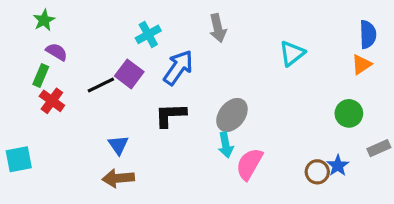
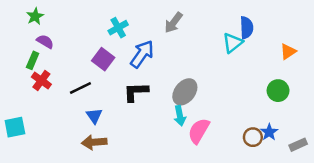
gray arrow: (218, 28) -> (174, 23), turned 50
blue semicircle: (368, 34) -> (247, 28), moved
black line: (101, 85) -> (80, 88), moved
gray rectangle: (379, 148) -> (298, 145), moved

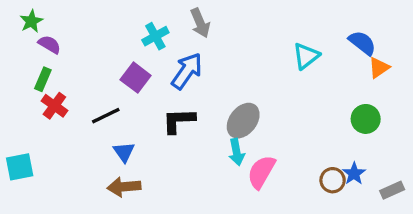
green star: (35, 16) -> (31, 21), moved
gray arrow: (174, 23) -> (200, 23), moved, turned -60
blue semicircle: (247, 28) -> (362, 43), moved, turned -50
purple semicircle: (45, 41) -> (49, 44), moved

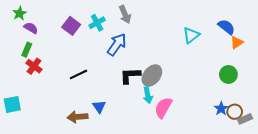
purple square: (136, 78) -> (71, 26), moved
black line: (106, 116) -> (78, 74), moved
black L-shape: (179, 121) -> (130, 76), moved
blue triangle: (124, 152) -> (99, 107), moved
brown circle: (333, 180) -> (235, 112), moved

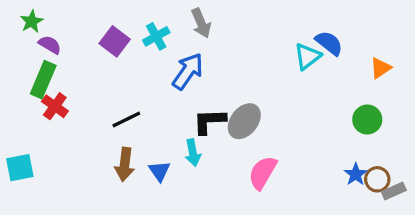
blue semicircle: (226, 27) -> (329, 43), moved
green rectangle: (27, 50) -> (43, 80), size x1.5
cyan arrow: (148, 95) -> (193, 153), moved
brown arrow: (77, 117) -> (125, 164), moved, turned -78

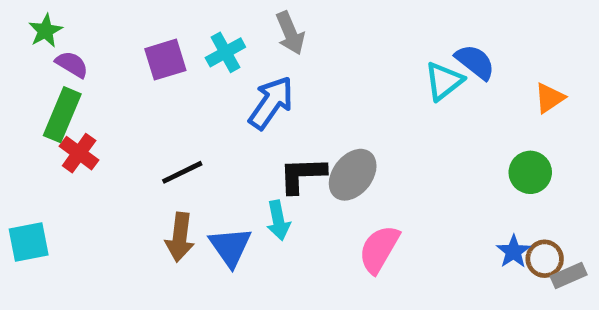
purple square: (115, 41) -> (165, 60), turned 36
blue triangle: (160, 171) -> (230, 247), size x1.4

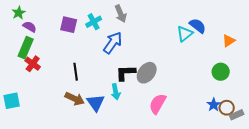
purple square: (165, 60) -> (69, 25), turned 30
black line: (182, 172) -> (76, 72), turned -72
brown arrow: (180, 237) -> (75, 99), turned -72

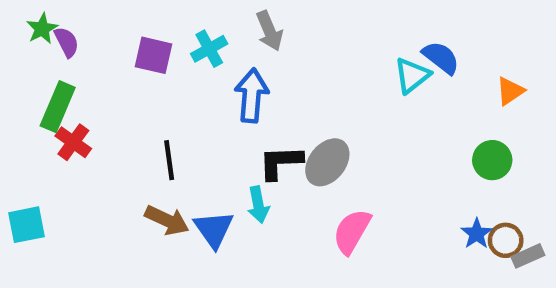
purple semicircle: (30, 27) -> (67, 42), moved, turned 32
blue arrow: (113, 43) -> (252, 95), turned -30

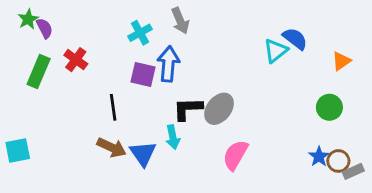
purple square: (154, 55) -> (143, 74), moved
red cross: (73, 142) -> (76, 60), moved

